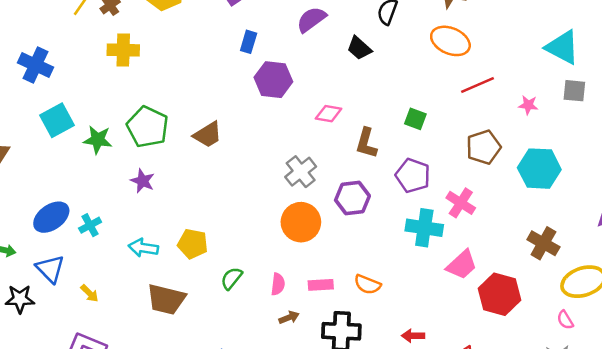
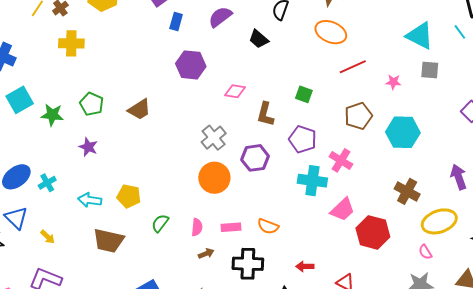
blue rectangle: (249, 42) -> (176, 22), moved
green pentagon: (147, 127) -> (92, 104), size x0.7

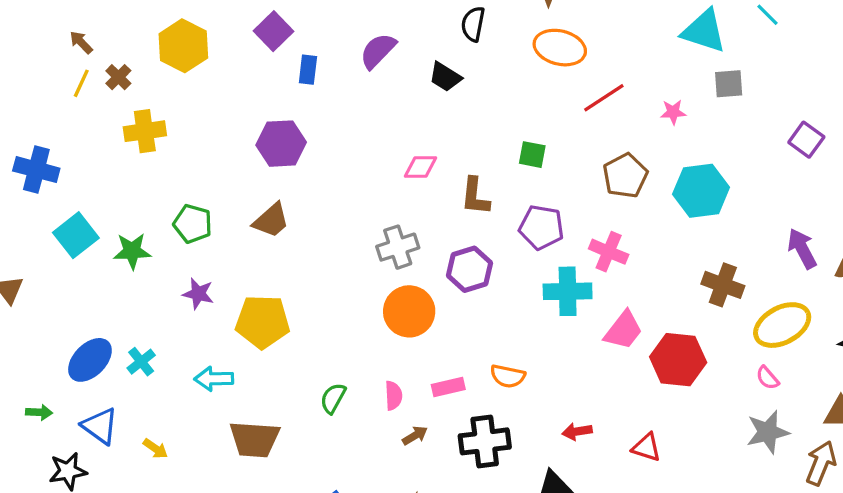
purple hexagon: (191, 65) -> (281, 144), moved
gray cross: (214, 138) -> (398, 247), turned 30
yellow pentagon: (129, 196) -> (263, 322), moved, size x1.4

